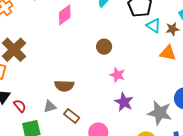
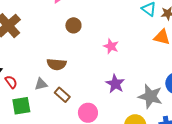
brown circle: (104, 47) -> (73, 25), moved
pink star: (117, 75) -> (111, 46), moved

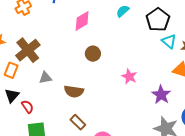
gray triangle: (41, 84) -> (45, 78), moved
purple star: (115, 84) -> (161, 95), moved

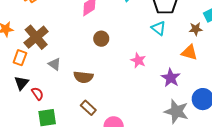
cyan triangle: (169, 41) -> (159, 28), moved
gray triangle: (45, 78) -> (54, 64), turned 48

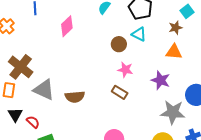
brown circle: (101, 39) -> (119, 44), moved
gray triangle: (54, 64) -> (44, 90), size x1.6
brown rectangle: (88, 108) -> (120, 92), moved

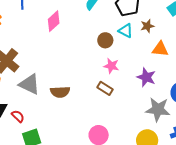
brown star: (175, 28) -> (147, 26), moved

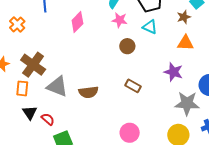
brown star: (147, 26) -> (184, 17), moved
brown circle: (105, 40) -> (127, 46), moved
pink star: (111, 66) -> (120, 20), moved

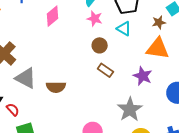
orange triangle: (185, 43) -> (158, 48), size x1.4
brown rectangle: (133, 86) -> (105, 70), moved
gray star: (187, 103) -> (130, 109), moved, turned 30

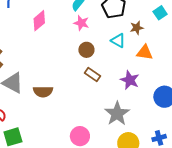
brown star: (159, 22) -> (137, 28), moved
cyan triangle: (124, 29) -> (118, 41), moved
orange triangle: (158, 48) -> (145, 52), size x0.7

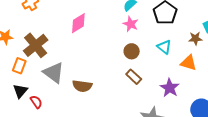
pink diamond: (39, 21) -> (78, 23), moved
brown star: (137, 28) -> (195, 38), moved

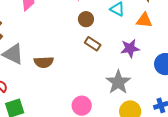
purple star: (170, 88) -> (130, 48), turned -30

